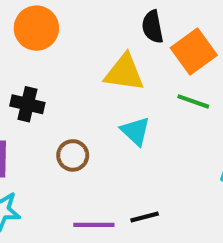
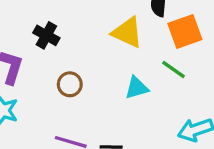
cyan triangle: (135, 131) -> (137, 88), moved, turned 45

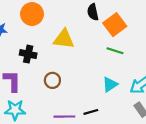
yellow triangle: (127, 32) -> (64, 39), moved
cyan triangle: (137, 88) -> (110, 84), moved

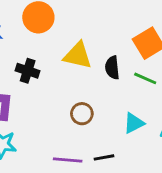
black semicircle: (93, 12) -> (112, 68), moved
brown circle: (52, 80) -> (82, 114), moved

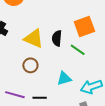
yellow triangle: (78, 55) -> (34, 39), moved

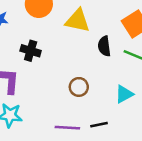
yellow triangle: (34, 39) -> (78, 21), moved

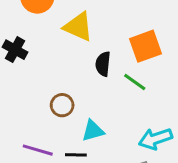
cyan triangle: (124, 94) -> (93, 131), moved

